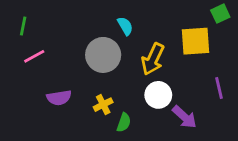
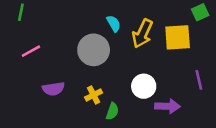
green line: (23, 26) -> (21, 12), moved
yellow arrow: (153, 59) -> (142, 34), moved
purple arrow: (184, 117) -> (168, 106), turned -40

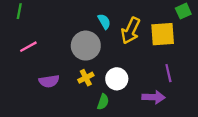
purple line: (199, 80) -> (168, 73), moved
white circle: (144, 86) -> (117, 79), moved
yellow cross: (94, 95) -> (86, 78), moved

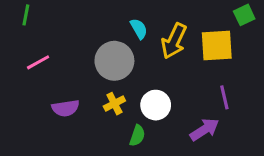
purple arrow: (154, 97) -> (205, 129), turned -35

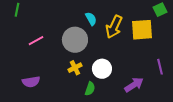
pink line: (38, 62) -> (36, 41), moved
purple line: (224, 97) -> (160, 67), moved
purple semicircle: (66, 108) -> (31, 82), moved

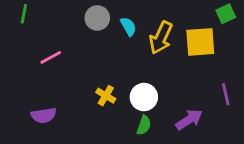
gray circle: (75, 40) -> (97, 18), moved, size x0.7
yellow cross: (75, 68) -> (106, 96), turned -32
green semicircle: (90, 89) -> (144, 125), moved

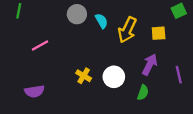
yellow square: (200, 42) -> (159, 33), size x0.6
purple arrow: (189, 120) -> (150, 65), moved, turned -30
green semicircle: (144, 125) -> (143, 92), moved

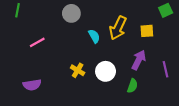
cyan semicircle: (102, 21) -> (94, 36), moved

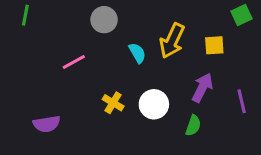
pink line: (37, 42) -> (74, 62), moved

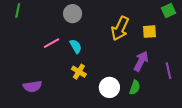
cyan semicircle: (137, 53) -> (76, 46), moved
white circle: (154, 104) -> (109, 87), moved

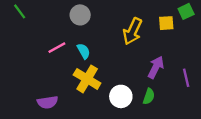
green line: (18, 10) -> (20, 11), turned -48
yellow square: (150, 32) -> (166, 23), moved
yellow cross: (79, 72) -> (87, 79), size x1.6
purple semicircle: (32, 86) -> (48, 102), moved

